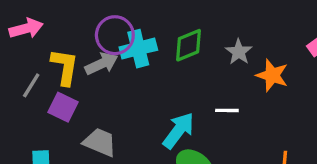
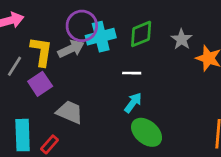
purple square: (63, 107) -> (40, 84), turned 30
white line: (227, 110) -> (132, 73), moved
cyan arrow: (178, 131) -> (133, 103), size x0.7

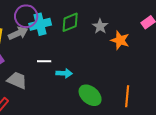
white line: (132, 73) -> (44, 61), moved
cyan arrow: (133, 103) -> (64, 73), turned 56
green ellipse: (147, 132) -> (90, 95), moved

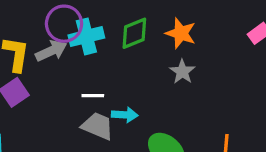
gray star: (100, 26) -> (182, 72), moved
orange star: (120, 40) -> (181, 33), moved
gray trapezoid: (17, 80) -> (98, 126), moved

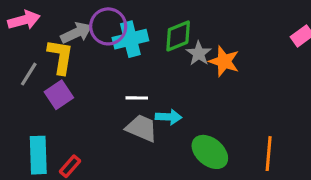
orange star: (181, 33) -> (224, 61), moved
gray arrow: (51, 51) -> (76, 33), moved
gray star: (182, 72) -> (199, 53), moved

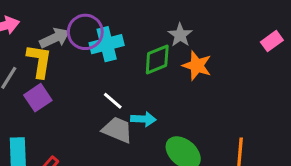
green diamond: (178, 36) -> (157, 59), moved
gray star: (199, 53) -> (180, 35), moved
white line: (137, 98) -> (113, 101), turned 40

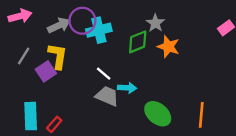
yellow L-shape: (39, 61) -> (58, 56), moved

